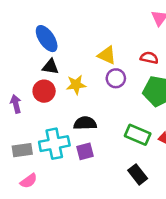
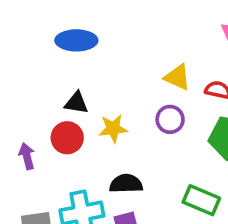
blue ellipse: (47, 39) -> (76, 40), moved, turned -56
yellow triangle: (107, 55) -> (177, 77), moved

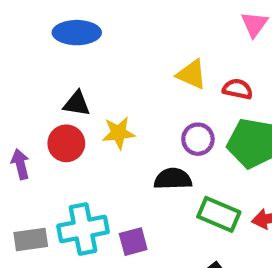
purple circle: (170, 119) -> (198, 139), moved
black semicircle: (126, 184) -> (173, 179), moved

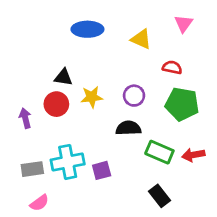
blue ellipse: (77, 33) -> (87, 29), moved
yellow triangle: (192, 74) -> (141, 39), moved
purple circle: (198, 139) -> (134, 96), moved

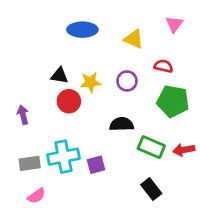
purple circle: (134, 96) -> (127, 81), moved
yellow star: (92, 97) -> (91, 82), moved
red circle: (56, 104) -> (69, 101), moved

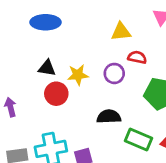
blue ellipse: (82, 30) -> (46, 22), moved
yellow triangle: (134, 39) -> (121, 32), turned -30
red semicircle: (163, 66) -> (137, 57), moved

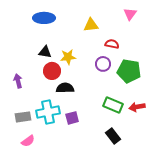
yellow triangle: (121, 32) -> (91, 25), moved
purple circle: (114, 73) -> (103, 64), moved
black semicircle: (109, 117) -> (65, 88), moved

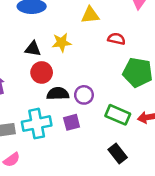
yellow star: (68, 57) -> (62, 43), moved
purple circle: (103, 64) -> (84, 95), moved
purple square: (72, 118) -> (72, 122), moved

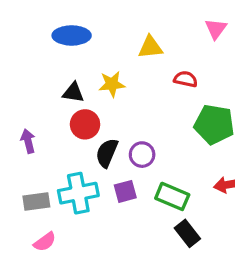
black semicircle: (58, 94) -> (107, 153), turned -65
green rectangle: (118, 115) -> (172, 196), moved

